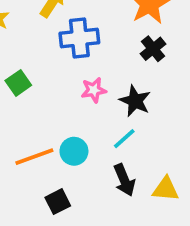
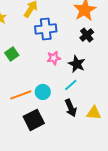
black square: (58, 202) -> (34, 120), size x1.5

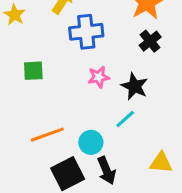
green square: (12, 54) -> (33, 71), turned 32
cyan circle: (43, 92) -> (91, 142), moved
black arrow: (71, 108) -> (106, 170), moved

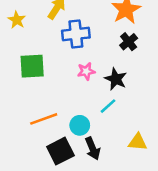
green square: (33, 71) -> (32, 66), size x1.5

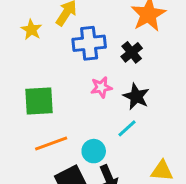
yellow star: (17, 20) -> (31, 30), moved
black cross: (129, 42) -> (132, 52), moved
green square: (32, 66) -> (39, 101), moved

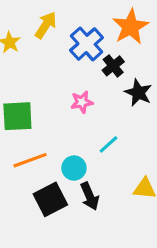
blue cross: (89, 43) -> (87, 44), moved, turned -36
black star: (136, 96) -> (138, 93), moved

